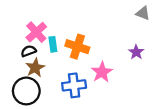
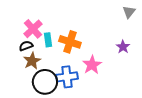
gray triangle: (143, 13) -> (129, 12), turned 48
black circle: (26, 91) -> (45, 82), moved

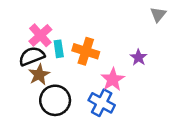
black semicircle: (26, 46) -> (32, 56), size x1.5
purple star: (123, 47) -> (138, 57), moved
blue cross: (67, 77) -> (102, 103), moved, turned 35

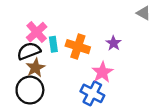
gray triangle: (158, 14) -> (144, 13), turned -40
purple star: (138, 57) -> (114, 43), moved
black circle: (55, 100) -> (30, 90), moved

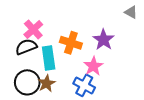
purple star: (114, 43) -> (104, 40), size x1.5
cyan rectangle: (53, 44) -> (49, 58), moved, size x1.6
brown star: (35, 68) -> (47, 83), moved

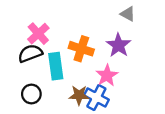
gray triangle: (131, 12) -> (128, 14), moved
black circle: (27, 82) -> (31, 94), size x0.7
brown star: (47, 83) -> (79, 95), moved, turned 30

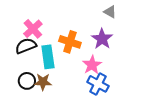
brown star: (79, 95) -> (43, 82), moved
blue cross: (96, 97) -> (98, 84), moved

